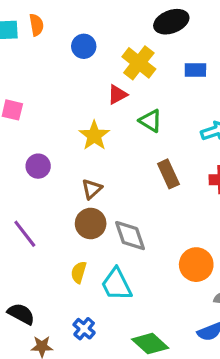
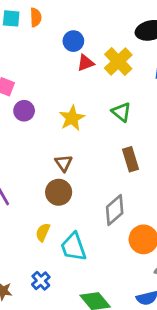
red triangle: (117, 95) -> (86, 63), moved
purple circle: (38, 166) -> (24, 111), moved
brown triangle: (92, 189) -> (64, 163), turned -30
gray diamond: (130, 236) -> (115, 210), moved, turned 60

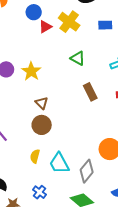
yellow star: (72, 118) -> (31, 71), moved
gray diamond: (115, 210) -> (87, 171), moved

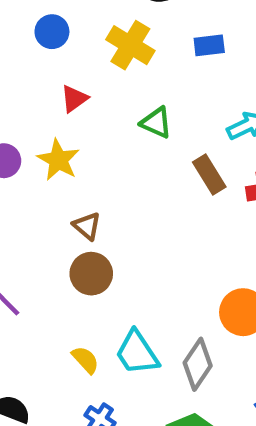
red triangle: (45, 27) -> (74, 99), moved
brown rectangle: (90, 92) -> (209, 175), moved
yellow semicircle: (35, 156) -> (85, 360), moved, turned 128

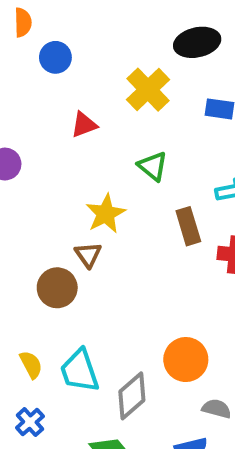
blue circle: (52, 32) -> (55, 57), moved
yellow star: (58, 160) -> (106, 214), moved
brown triangle: (87, 226) -> (88, 255), moved

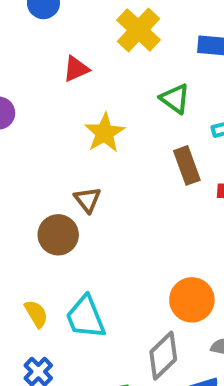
green triangle: (153, 166) -> (175, 99), moved
yellow star: (106, 214) -> (105, 133), moved
gray diamond: (132, 396) -> (163, 356), moved

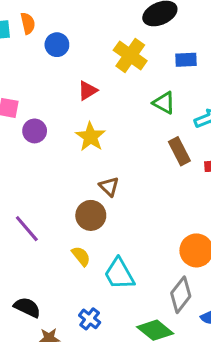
yellow star: (105, 133) -> (91, 137), moved
yellow semicircle: (36, 314) -> (81, 256), moved

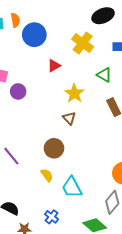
blue circle: (57, 45) -> (34, 35), size x1.5
yellow star: (91, 137) -> (74, 93), moved
brown triangle: (109, 186) -> (69, 118), moved

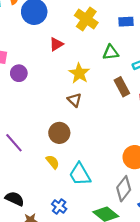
green triangle: (104, 75) -> (111, 52), turned -35

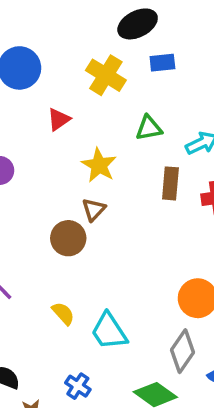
blue rectangle: (126, 22) -> (162, 63), moved
brown rectangle: (122, 87) -> (170, 183), turned 36
brown triangle: (75, 100) -> (94, 210), turned 32
brown circle: (59, 133) -> (68, 238), moved

